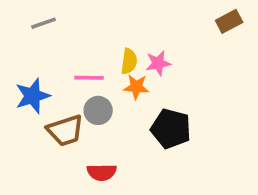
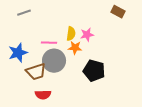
brown rectangle: (229, 21) -> (118, 12), moved, turned 56
gray circle: (98, 110) -> (54, 61), size x1.5
red semicircle: (102, 172) -> (43, 95), moved

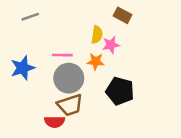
brown rectangle: (118, 12) -> (123, 15), moved
yellow semicircle: (71, 34) -> (97, 35), moved
brown trapezoid: (36, 72) -> (70, 105), moved

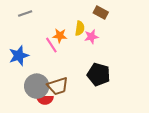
pink line: (62, 55) -> (51, 45), turned 56
orange star: (96, 61) -> (60, 36), moved
gray circle: (69, 78) -> (37, 86), moved

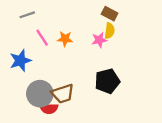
yellow semicircle: (80, 28) -> (110, 31), moved
pink line: (51, 45) -> (42, 38), moved
black pentagon: (99, 74) -> (107, 81), turned -30

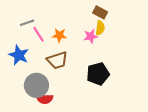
gray line: (27, 15) -> (27, 23), moved
blue star: (20, 61) -> (19, 55), turned -30
brown trapezoid: (63, 94) -> (57, 60), moved

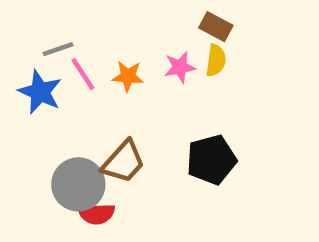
pink star: (91, 36) -> (180, 67), moved
blue star: (19, 55) -> (40, 92), moved
brown trapezoid: (57, 60) -> (123, 162), moved, turned -30

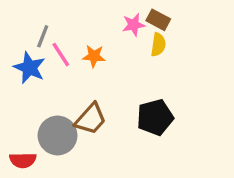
gray line: (58, 49) -> (43, 36), turned -50
pink star: (180, 67) -> (134, 25), moved
red semicircle: (96, 214) -> (23, 160), moved

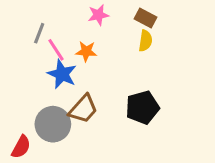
pink star: (134, 25) -> (98, 15), moved
blue star: (29, 68) -> (62, 74), moved
red semicircle: (23, 160) -> (21, 147), turned -60

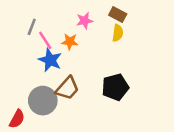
pink star: (98, 15) -> (85, 21), moved

